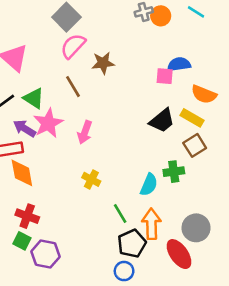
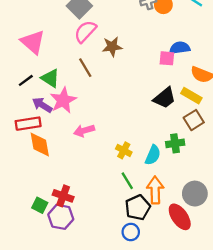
pink arrow: (85, 132) -> (84, 131), moved, turned 54
yellow cross: (91, 179) -> (124, 150), moved
red cross: (27, 216) -> (63, 196), moved

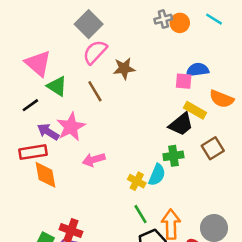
green triangle: (50, 78) -> (57, 86), moved
yellow rectangle: (191, 96) -> (195, 110), moved
green cross: (175, 143) -> (173, 156), moved
cyan semicircle: (153, 155) -> (157, 175), moved

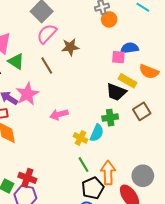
orange circle: (180, 23) -> (109, 19), moved
black trapezoid: (181, 124) -> (116, 92), turned 60
pink arrow: (94, 160) -> (59, 114), moved

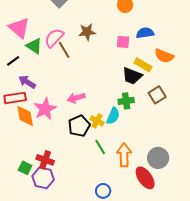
pink semicircle: (47, 34) -> (54, 38), moved
pink square: (118, 57) -> (123, 42), moved
pink star: (27, 94) -> (45, 109), moved
black pentagon: (93, 188) -> (79, 126), moved

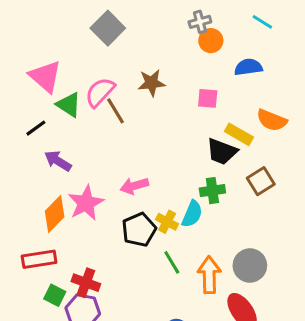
blue semicircle: (145, 33) -> (248, 67), moved
red rectangle: (15, 98) -> (39, 259), moved
orange diamond: (25, 116) -> (55, 214), turned 55
gray circle: (158, 158) -> (250, 265), moved

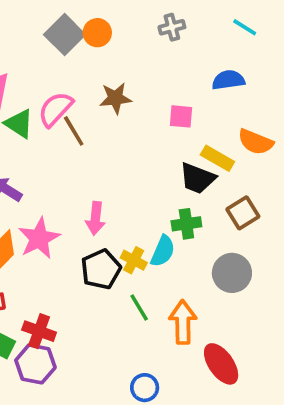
orange circle: (211, 41) -> (97, 33), moved
pink arrow: (134, 186) -> (95, 218), turned -68
gray circle: (250, 265) -> (232, 273), moved

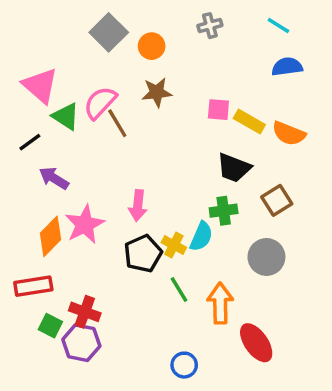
orange circle: (97, 33) -> (152, 46), moved
blue semicircle: (228, 80) -> (287, 67), moved
yellow rectangle: (217, 158) -> (249, 122), moved

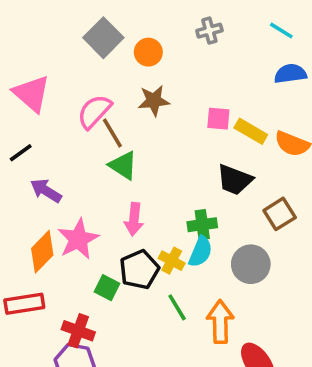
green triangle: (66, 116) -> (123, 165), moved
green cross: (224, 211) -> (202, 225), moved
gray circle: (266, 257) -> (251, 264), moved
green square: (50, 326) -> (107, 288), moved

